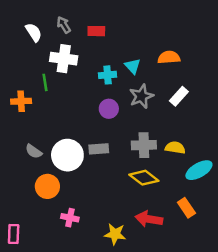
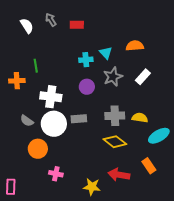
white cross: (64, 59) -> (51, 97), moved

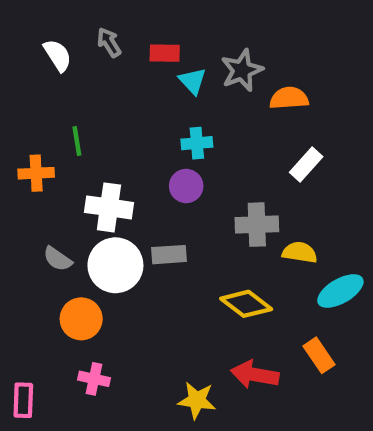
cyan triangle: (106, 53) -> (193, 81), moved
cyan cross: (86, 60) -> (197, 143), moved
gray star: (113, 77) -> (242, 70), moved
gray cross: (115, 116) -> (257, 225), moved
pink cross: (56, 174) -> (94, 379), moved

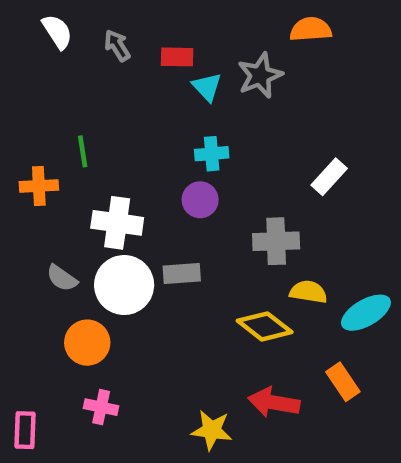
white semicircle: (58, 55) -> (57, 32), moved
orange semicircle: (289, 98) -> (311, 29), moved
yellow semicircle: (300, 252) -> (308, 292), moved

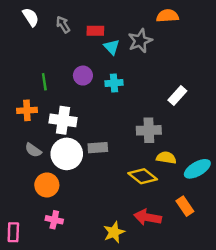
orange cross: (39, 186) -> (27, 110), moved
purple circle: (200, 200) -> (83, 76), moved
yellow star: (212, 430) -> (114, 232), turned -30

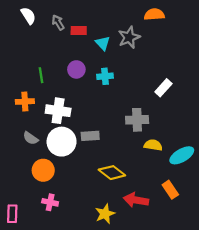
red rectangle: (95, 31) -> (79, 31), moved
yellow diamond: (143, 176) -> (112, 173), moved

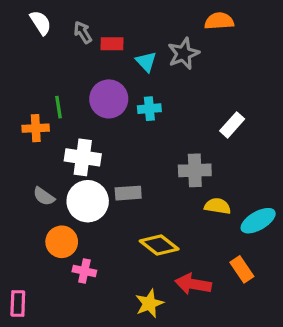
purple circle: (76, 69) -> (109, 99), size x1.5
orange cross: (25, 102) -> (36, 128), moved
pink cross: (50, 202) -> (84, 271), moved

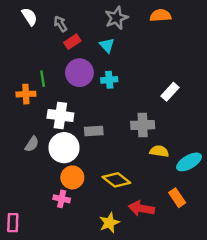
red rectangle: (112, 44) -> (72, 42), moved, turned -35
gray star: (183, 53) -> (116, 18), moved
gray rectangle: (128, 193) -> (94, 131), moved
gray semicircle: (44, 196) -> (32, 144), turned -91
orange circle: (62, 242) -> (72, 177), moved

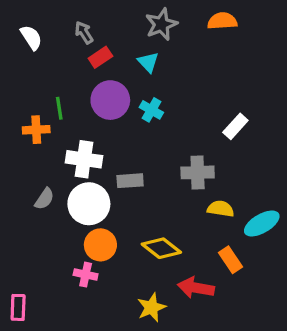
white semicircle: (29, 17) -> (31, 37), moved
cyan cross: (109, 80) -> (151, 110), turned 35
orange rectangle: (177, 198) -> (230, 260), moved

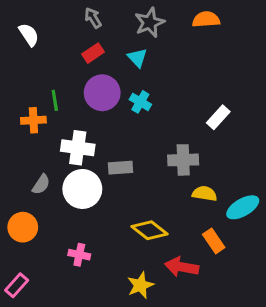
gray arrow: (84, 33) -> (93, 18), moved
orange circle: (100, 245) -> (23, 227), moved
pink rectangle: (18, 307) -> (17, 285), turned 40

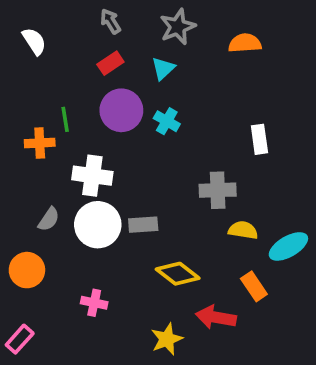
orange semicircle: (206, 19) -> (245, 43), moved
cyan triangle: (137, 58) -> (163, 69), turned 30
white rectangle: (218, 117) -> (259, 139), turned -50
gray rectangle: (121, 168) -> (143, 225), moved

